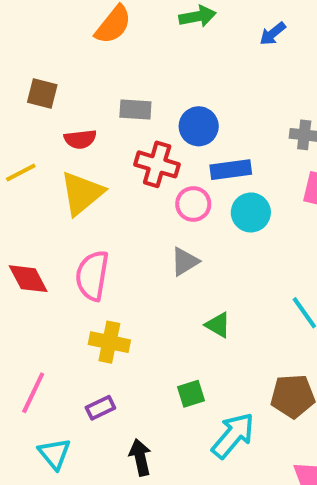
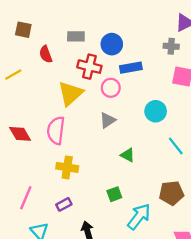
red semicircle: (80, 139) -> (46, 54), turned 78
yellow triangle: (82, 193) -> (70, 93), moved
cyan circle: (251, 212) -> (156, 111), moved

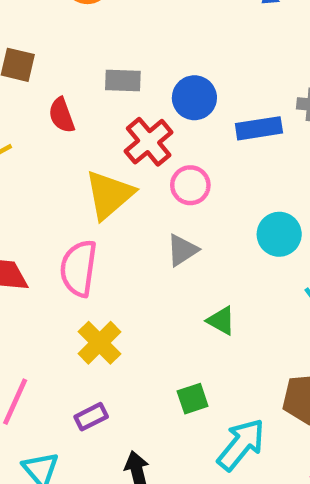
red cross: (89, 67) -> (149, 142), turned 35
blue rectangle: (131, 68) -> (259, 128), moved
yellow cross: (67, 167) -> (99, 343), turned 35

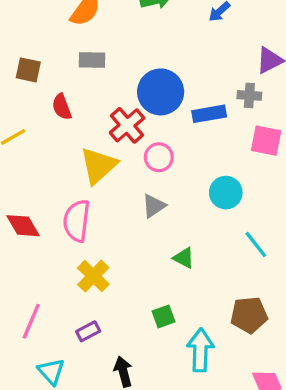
gray rectangle: (123, 81) -> (92, 60), moved
blue circle: (194, 98) -> (161, 92), size x1.4
cyan arrow: (241, 445) -> (200, 350), turned -36

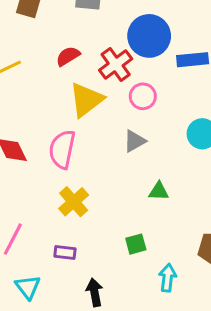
red semicircle: (62, 107) -> (68, 56), moved, turned 75
green triangle: (184, 258) -> (159, 191), turned -30
purple rectangle: (88, 331) -> (65, 253), turned 30
cyan arrow: (200, 350) -> (168, 278), size x0.7

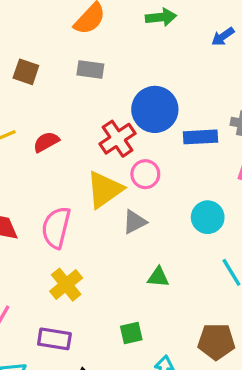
red semicircle: (68, 56) -> (46, 142), moved
yellow triangle: (86, 100) -> (105, 190), moved
purple rectangle: (65, 253) -> (54, 339), size x1.4

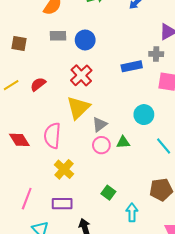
blue circle: (155, 109) -> (85, 40), moved, size x0.7
pink circle: (145, 174) -> (101, 145), moved
green triangle: (158, 277) -> (123, 142), moved
green square: (131, 333) -> (108, 193), turned -32

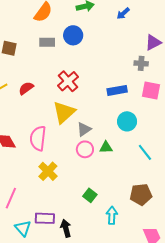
blue circle: (85, 40) -> (73, 35), moved
blue rectangle: (132, 66) -> (117, 90), moved
purple rectangle: (62, 204) -> (45, 218), moved

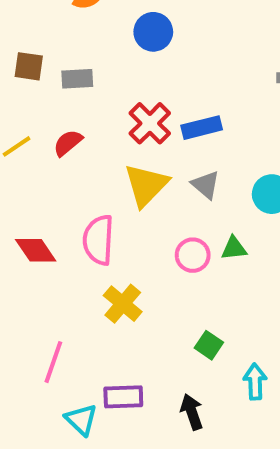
gray rectangle: (47, 42) -> (77, 79), moved
blue rectangle: (117, 90) -> (202, 128), moved
gray triangle: (84, 129) -> (206, 185), moved, turned -42
black arrow: (66, 228) -> (192, 412), moved

